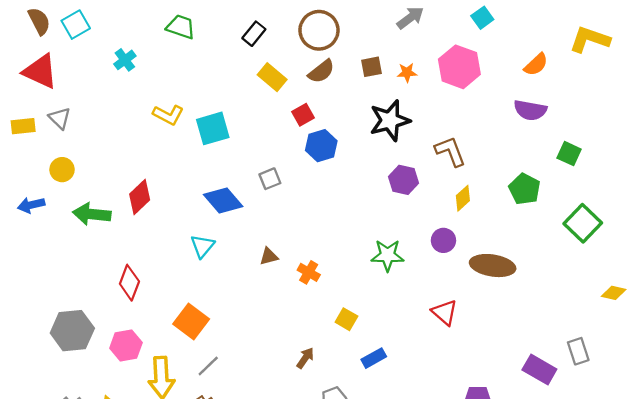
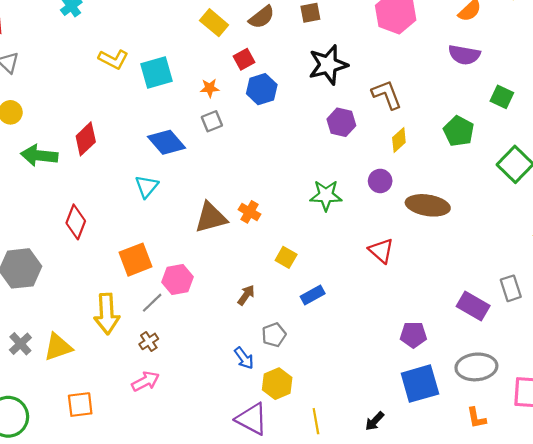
orange star: (407, 73) -> (210, 88), moved
brown triangle: (269, 256) -> (211, 218), moved, size x1.8
orange square: (191, 321) -> (135, 260), turned 32
pink hexagon: (126, 345) -> (178, 279), moved

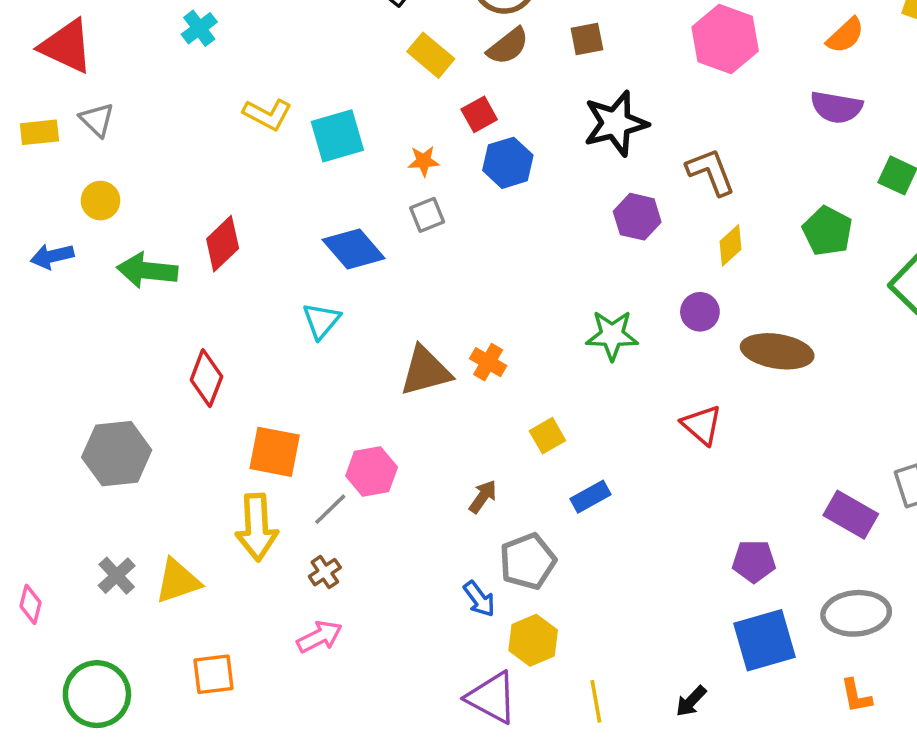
yellow square: (286, 257) -> (547, 436), turned 30
orange square: (135, 260) -> (275, 452), moved, turned 32
gray pentagon: (274, 335) -> (528, 561), size x1.4

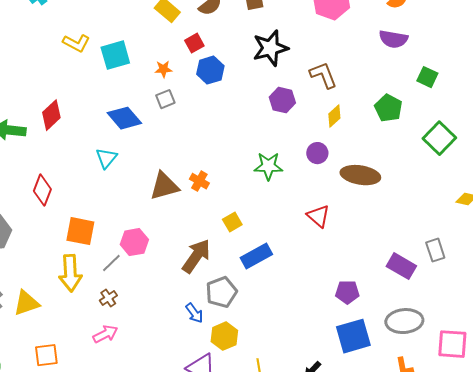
brown arrow: (483, 497) -> (196, 256), size x1.8
blue rectangle: (590, 497) -> (256, 256), size x1.4

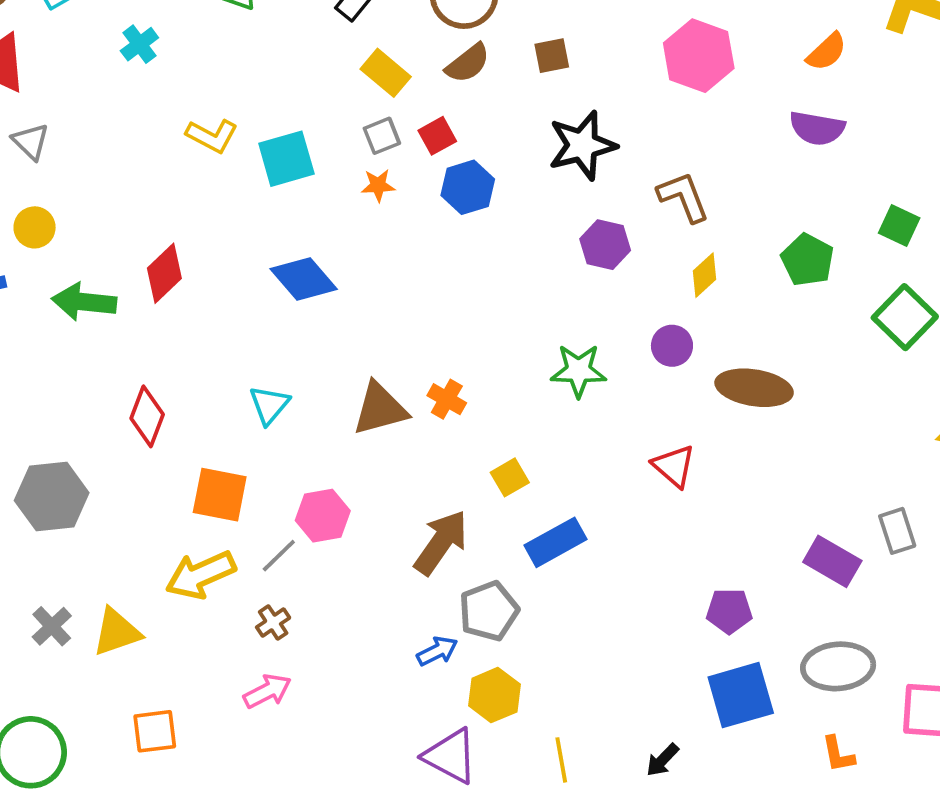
green square: (427, 77) -> (899, 226), moved
gray square: (165, 99) -> (382, 136), moved
cyan triangle: (106, 158) -> (269, 405), moved
yellow arrow: (70, 273) -> (201, 575), turned 69
blue arrow: (194, 313) -> (437, 651), turned -80

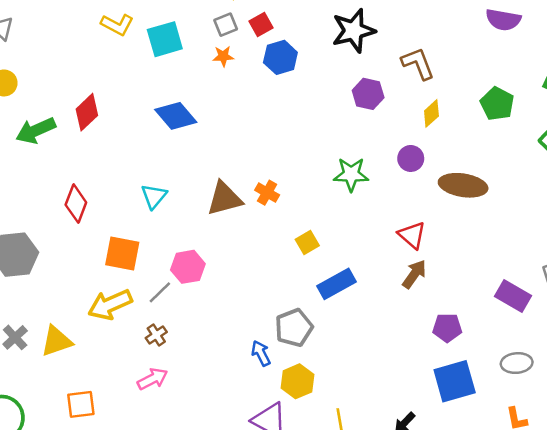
green arrow: (84, 302) -> (36, 130), turned -30
brown arrow: (441, 542) -> (414, 274), moved, size x0.7
blue arrow: (437, 651) -> (261, 353), turned -90
gray ellipse: (838, 666) -> (517, 363), size x0.7

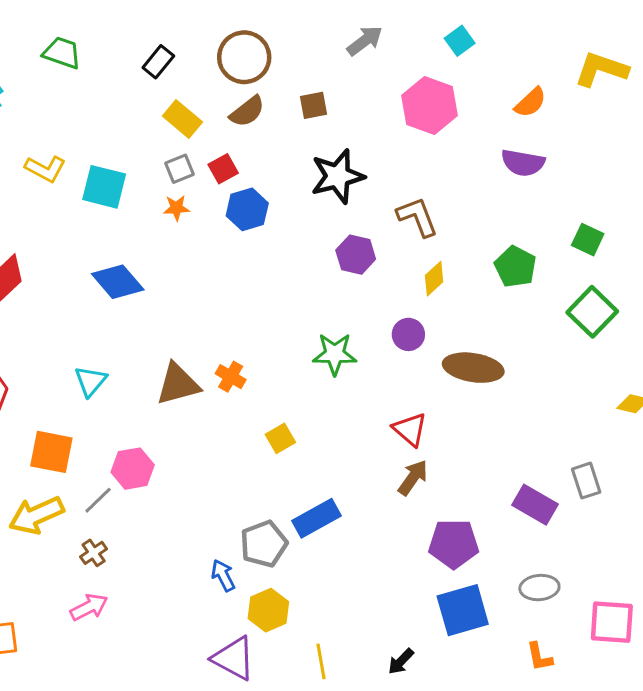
cyan square: (165, 39) -> (104, 187), turned 30
blue rectangle: (336, 284) -> (317, 518), moved
purple pentagon: (447, 328) -> (454, 544), size x1.4

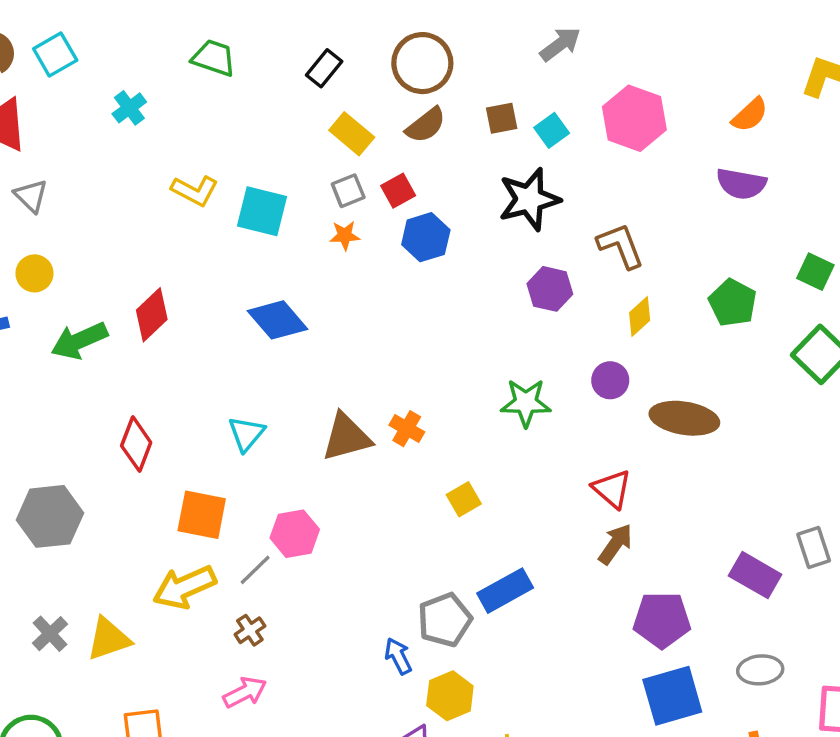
cyan square: (460, 41) -> (552, 130), moved

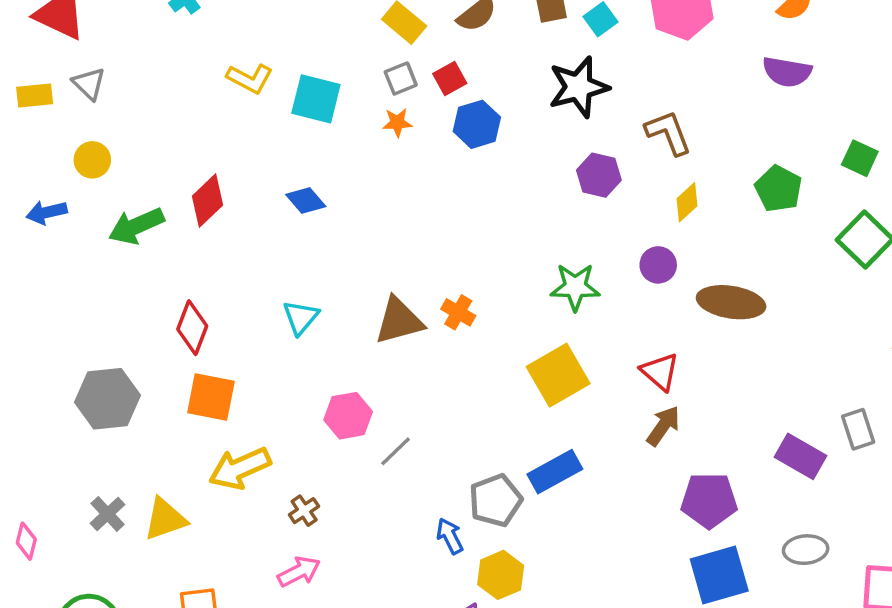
blue diamond: (278, 320) -> (306, 201), moved, size x0.7
yellow square: (464, 499) -> (558, 375), moved, size x1.8
orange square: (202, 515) -> (211, 397), moved
gray line: (255, 570) -> (396, 451), moved

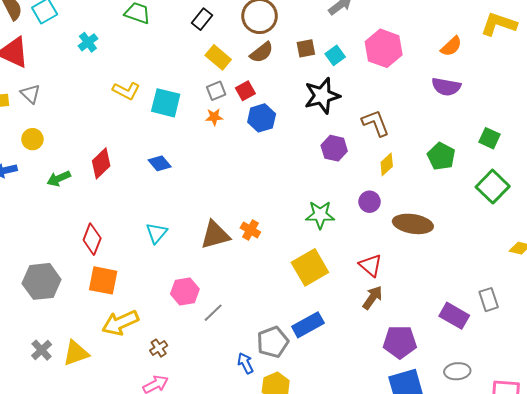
green arrow: (136, 226) -> (59, 179), size x0.7

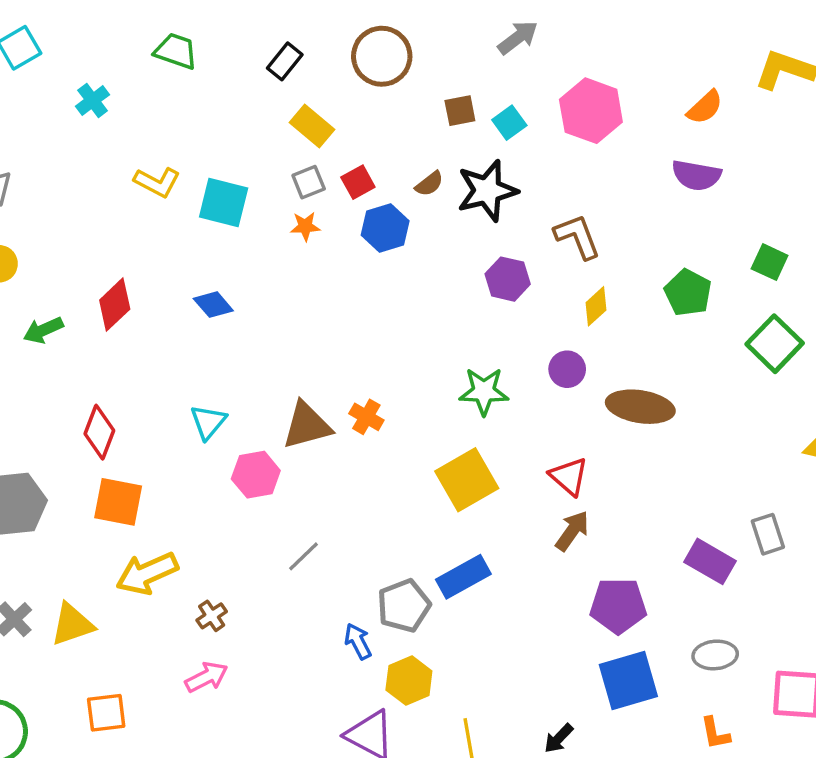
brown semicircle: (262, 52) -> (429, 184), moved, size x0.7
pink hexagon: (185, 292) -> (256, 475), moved

